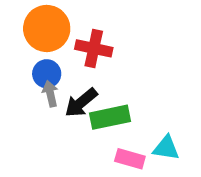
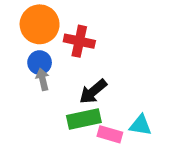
black arrow: (81, 103) -> (93, 92), moved
green rectangle: (110, 117) -> (84, 119), moved

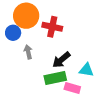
blue circle: (40, 63) -> (13, 33), moved
cyan triangle: (140, 125) -> (86, 70), moved

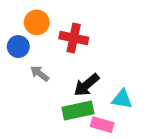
orange circle: (26, 16) -> (37, 22), size x0.7
gray arrow: (28, 52) -> (40, 74), turned -40

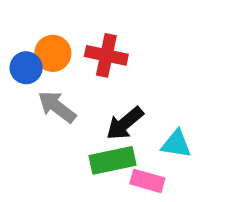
orange circle: (37, 22) -> (53, 53), moved
gray arrow: (40, 74) -> (57, 107), size x1.4

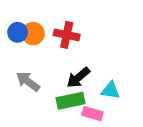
blue circle: (26, 68) -> (18, 32), moved
gray arrow: (57, 107) -> (28, 81), moved

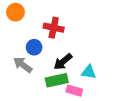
blue circle: (18, 32) -> (34, 47), moved
orange circle: (33, 34) -> (15, 12), moved

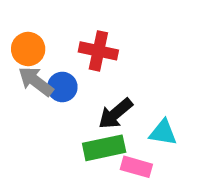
orange circle: (15, 12) -> (28, 49), moved
gray arrow: (23, 65) -> (36, 81), moved

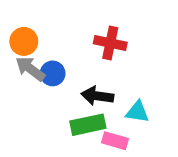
red cross: (98, 51) -> (110, 43), moved
black arrow: (115, 114) -> (97, 96), turned 48

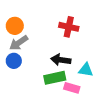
gray arrow: (30, 69) -> (19, 43), turned -72
blue circle: (53, 73) -> (14, 61), moved

